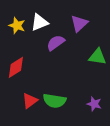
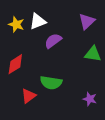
purple triangle: (79, 23) -> (87, 21), moved
green semicircle: (55, 101) -> (51, 83), moved

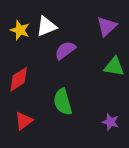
green semicircle: (51, 83) -> (63, 102), turned 65
red triangle: (29, 96) -> (24, 121), moved

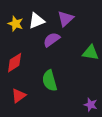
purple triangle: (107, 26) -> (66, 19), moved
purple star: (110, 122) -> (91, 105), moved

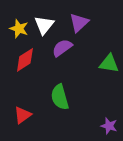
white triangle: (37, 21) -> (44, 25), turned -30
red diamond: (15, 63) -> (25, 60), moved

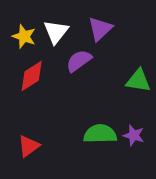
green semicircle: (60, 97) -> (100, 134), moved, turned 105
purple star: (109, 126) -> (134, 135), moved

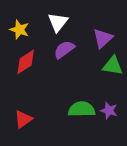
purple triangle: (100, 29) -> (103, 38), moved
white triangle: (56, 32) -> (58, 22), moved

